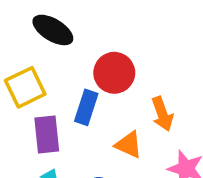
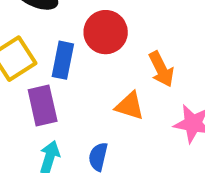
blue rectangle: (86, 107) -> (63, 60), moved

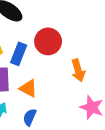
orange triangle: (130, 106) -> (28, 88), moved

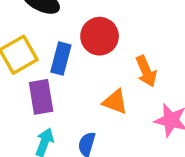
orange triangle: (28, 88) -> (115, 102), moved

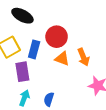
orange triangle: (115, 102) -> (62, 59), moved

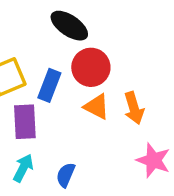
black ellipse: (22, 16) -> (69, 26), moved

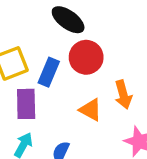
orange triangle: (97, 107) -> (91, 110), moved

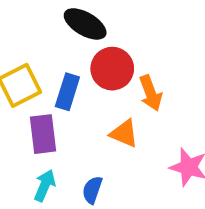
orange arrow: (123, 95) -> (151, 93), moved

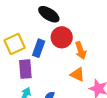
orange triangle: (124, 133) -> (77, 74), moved

